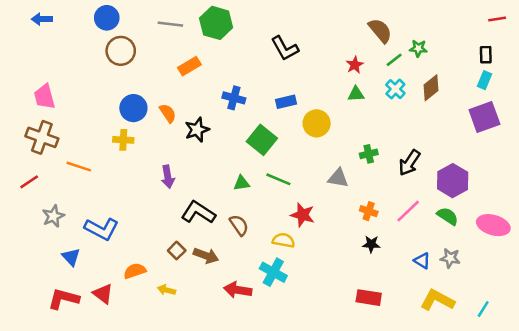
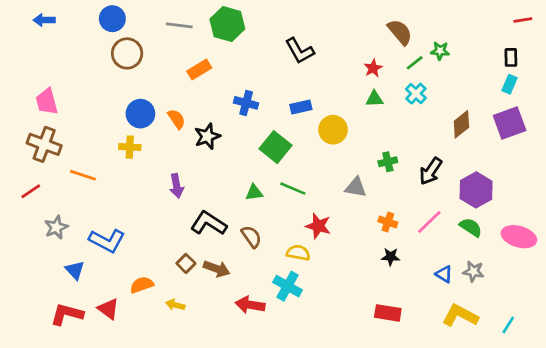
brown diamond: (431, 88) -> (461, 124), moved

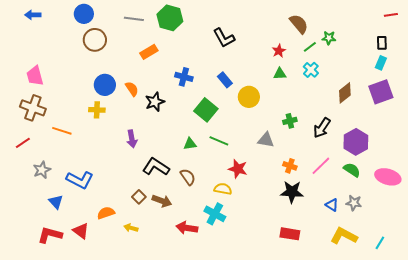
blue rectangle: (301, 107) -> (225, 80), turned 63
black star: (391, 257) -> (292, 192), size x1.6

